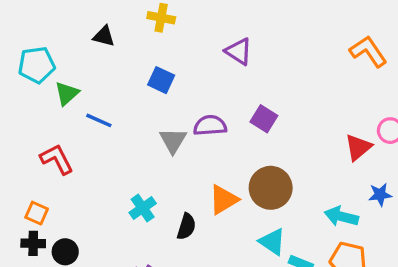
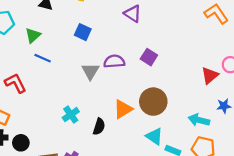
green triangle: (67, 94) -> (33, 35), moved

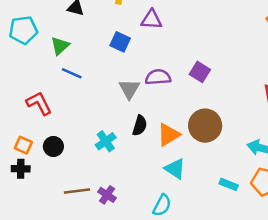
purple triangle: (133, 14) -> (151, 20), moved, turned -30
black semicircle: (99, 127) -> (140, 126), moved
cyan triangle: (154, 136) -> (175, 169), moved
black circle: (21, 143) -> (53, 146), moved

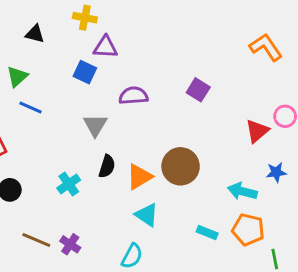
purple triangle: (151, 20) -> (105, 47), moved
purple square: (200, 72) -> (198, 90), moved
purple semicircle: (158, 77) -> (133, 96), moved
brown line: (77, 191) -> (36, 240), turned 30

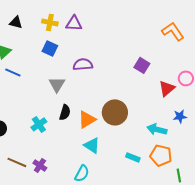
yellow cross: (85, 18) -> (50, 22), moved
purple triangle: (105, 47) -> (74, 23), moved
purple square: (198, 90) -> (142, 65), moved

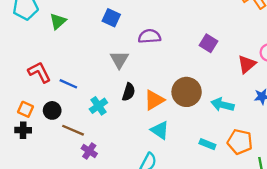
purple square: (142, 65) -> (209, 43), moved
blue line: (13, 72) -> (68, 84), moved
cyan arrow: (157, 129) -> (222, 105), moved
brown line: (17, 162) -> (73, 130), moved
purple cross: (40, 165) -> (89, 151), moved

